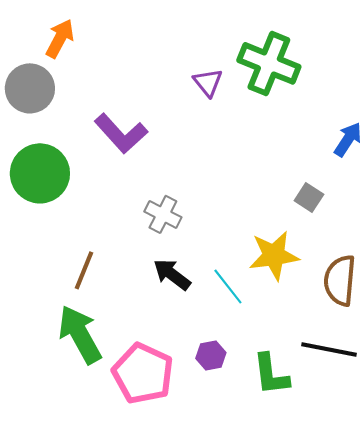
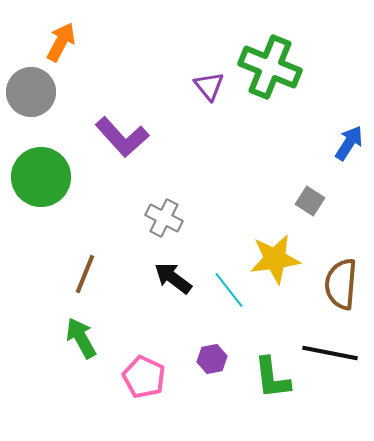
green arrow: (80, 334) -> (81, 338), size x0.7
pink pentagon: (143, 373) -> (144, 377), size x0.7

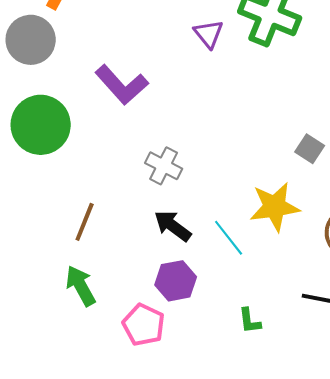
purple hexagon: (212, 359) -> (176, 281), moved, size x1.4
green L-shape: (272, 378) -> (250, 321), moved, size x0.6

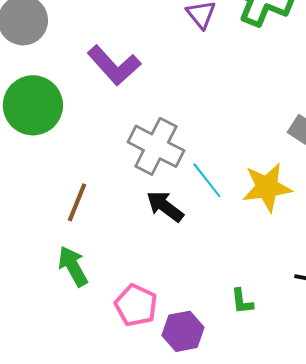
gray cross: (164, 166) -> (156, 146), size x1.5
cyan line: (229, 238) -> (207, 180), moved
purple hexagon: (176, 281) -> (183, 331), moved

